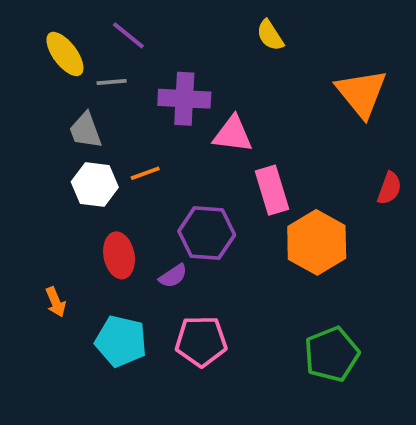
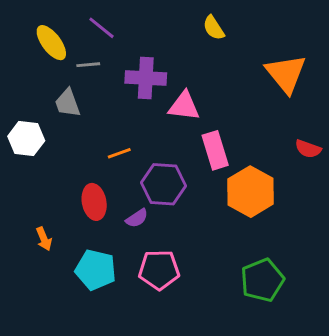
orange line: (145, 173) -> (119, 153), moved
white hexagon: (95, 185) -> (26, 138), moved
red semicircle: (389, 188) -> (308, 149), turned 90

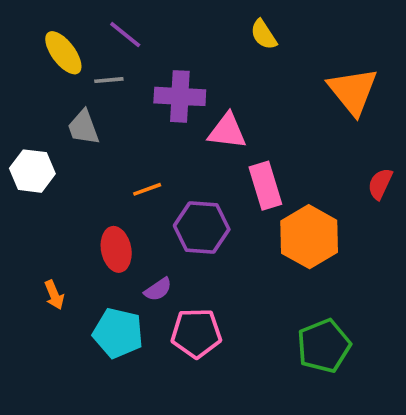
red semicircle: (308, 149) -> (380, 184), turned 95
purple semicircle: (137, 218) -> (158, 289), moved

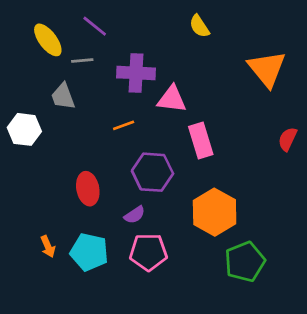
orange line: (147, 189) -> (124, 125), moved
orange hexagon: (309, 237) -> (215, 212), moved
purple semicircle: (158, 289) -> (135, 215), moved
orange arrow: (54, 295) -> (48, 247), moved

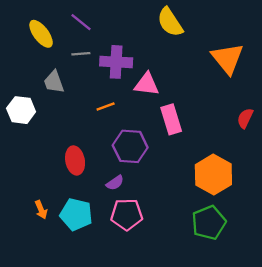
yellow semicircle: (199, 26) -> (170, 22), size x1.5
gray line: (82, 61) -> (81, 54), moved
orange hexagon: (215, 212) -> (213, 175), moved

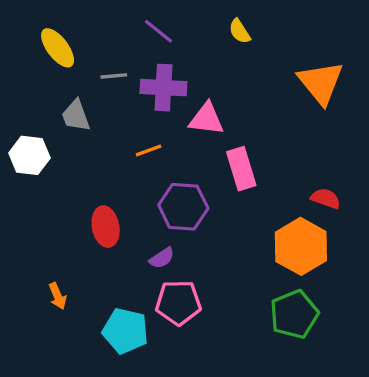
purple line: (81, 22) -> (159, 31), moved
yellow semicircle: (170, 22) -> (240, 31), size x0.6
red semicircle: (245, 118) -> (326, 198), moved, turned 84
cyan pentagon: (76, 214) -> (125, 331), moved

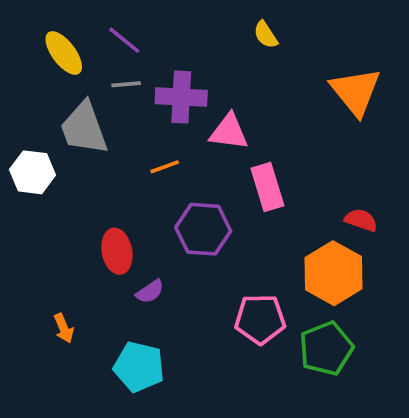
purple line: (159, 31) -> (124, 40), moved
gray trapezoid: (76, 116) -> (84, 128), size x1.5
purple semicircle: (162, 258) -> (150, 292), moved
pink pentagon: (178, 303) -> (260, 319), moved

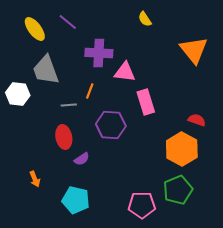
gray line: (126, 84) -> (69, 105), moved
orange line: (165, 167) -> (90, 91), turned -49
pink pentagon: (260, 319) -> (142, 205), moved

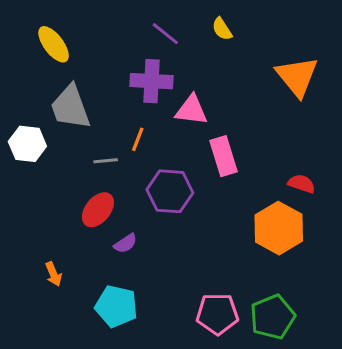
purple line: (68, 22) -> (165, 34), moved
red ellipse: (64, 137) -> (98, 210), turned 50
green pentagon: (178, 190) -> (273, 317), moved

